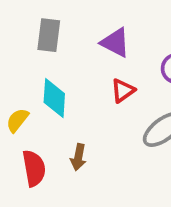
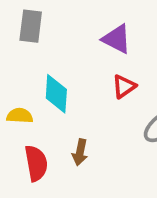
gray rectangle: (49, 35) -> (31, 26), moved
yellow semicircle: (17, 120) -> (20, 116), turned 55

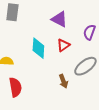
cyan diamond: (56, 94) -> (38, 48), moved
brown arrow: (80, 152) -> (63, 81), moved, turned -32

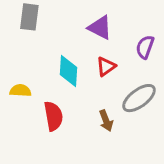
red semicircle: (15, 87) -> (53, 116), moved

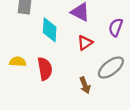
cyan diamond: (68, 71) -> (50, 30), moved
red semicircle: (53, 116) -> (45, 69), moved

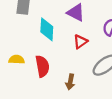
brown arrow: (85, 85) -> (70, 82), moved, turned 32

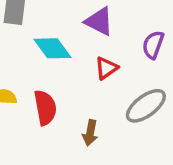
cyan diamond: (47, 29) -> (52, 48), turned -40

